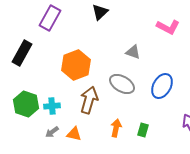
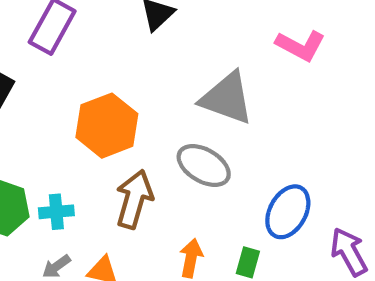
gray triangle: (133, 52) -> (227, 98), size x1.8
blue ellipse: (162, 86) -> (288, 212), moved

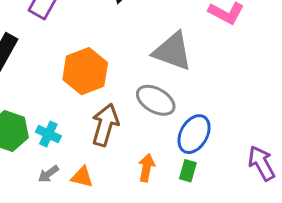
cyan cross: (56, 212) -> (48, 134), turned 30
blue ellipse: (288, 212) -> (194, 134), moved

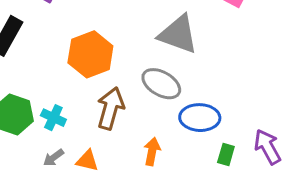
blue ellipse: (194, 134) -> (200, 118), turned 63
green rectangle: (188, 171) -> (226, 155), moved

